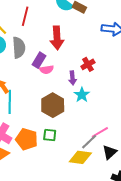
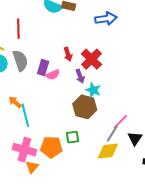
red arrow: (57, 38) -> (68, 54), moved, size x0.6
red cross: (88, 64) -> (92, 59), size x1.5
brown hexagon: (53, 105) -> (85, 107), moved

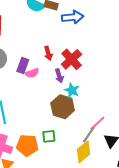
blue arrow: (106, 19) -> (73, 17), moved
yellow diamond: (108, 151) -> (84, 152), turned -35

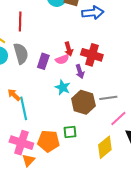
red cross: (72, 59) -> (92, 55), turned -30
pink semicircle: (32, 73) -> (62, 59), moved
cyan star: (72, 90) -> (63, 87), moved
gray line: (89, 135) -> (108, 98), moved, turned 48

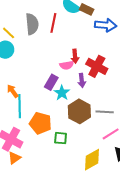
red line: (20, 21) -> (53, 23), moved
gray semicircle: (21, 53) -> (32, 24), moved
purple rectangle: (43, 61) -> (51, 82), moved
orange pentagon: (48, 141) -> (40, 123), moved

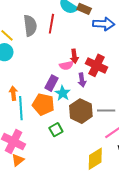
orange arrow: (13, 91) -> (13, 93), turned 32
orange pentagon: (40, 123) -> (43, 104), moved
green square: (61, 138) -> (56, 130), moved, turned -32

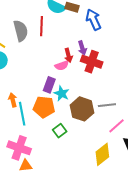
blue arrow: (104, 24) -> (93, 20), turned -110
purple arrow: (82, 80) -> (82, 48), moved
orange triangle: (18, 160) -> (26, 166), turned 40

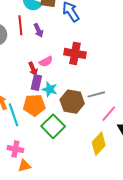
purple arrow: (82, 48) -> (39, 30), moved
red arrow: (68, 55) -> (33, 69), moved
green square: (60, 131) -> (53, 126), size x1.6
pink cross: (19, 148) -> (15, 149), size x0.7

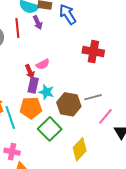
purple arrow: (39, 30) -> (38, 22), moved
red cross: (75, 53) -> (93, 52), moved
yellow diamond: (99, 144) -> (80, 149), moved

